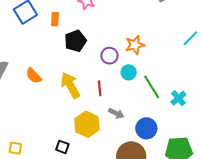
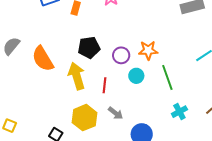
black pentagon: (75, 41) -> (89, 47), moved
orange semicircle: (34, 76) -> (43, 59), size x1.5
green line: (152, 87) -> (167, 77), moved

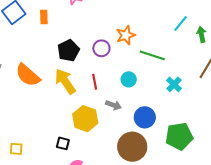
cyan circle: (136, 76) -> (129, 79), moved
green line: (167, 77) -> (152, 55), turned -35

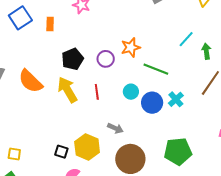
gray arrow: (113, 105) -> (115, 128), moved
blue circle: (145, 117) -> (152, 103), moved
yellow hexagon: (85, 119) -> (87, 147), moved

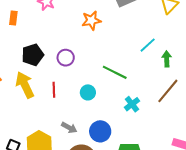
orange star: (131, 47) -> (91, 20), moved
blue circle: (152, 103) -> (100, 131), moved

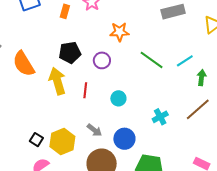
orange rectangle: (13, 18) -> (65, 11), moved
orange star: (91, 20) -> (119, 32), moved
green line: (115, 72) -> (152, 60), moved

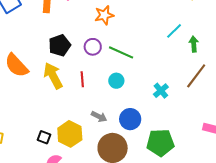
green line: (152, 60) -> (121, 52), moved

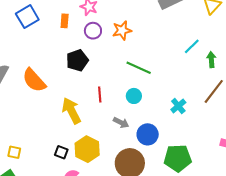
purple circle: (93, 47) -> (93, 31), moved
yellow arrow: (53, 76) -> (71, 111), moved
gray arrow: (99, 117) -> (121, 123), moved

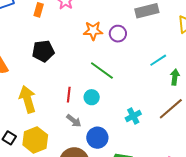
purple circle: (93, 31) -> (118, 34), moved
red line: (100, 94) -> (69, 95), moved

